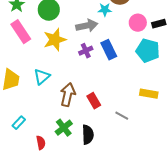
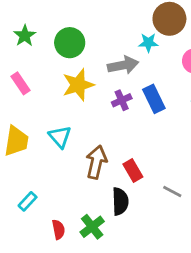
pink rectangle: (21, 32) -> (21, 83), moved, size x0.7
cyan triangle: (42, 77) -> (60, 137), turned -30
green cross: (64, 128) -> (92, 227), moved
black semicircle: (88, 135) -> (120, 201), moved

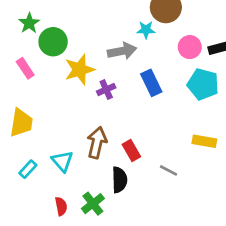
green circle: (70, 43) -> (53, 42), moved
purple cross: (122, 100) -> (106, 90), moved
cyan triangle: (60, 137) -> (62, 161), moved
cyan rectangle: (28, 201) -> (28, 169), moved

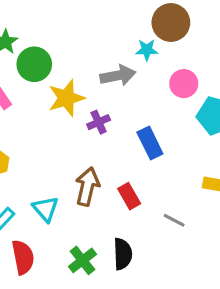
pink circle: (190, 47) -> (184, 84), moved
blue rectangle: (151, 83) -> (150, 143), moved
black semicircle: (119, 180) -> (123, 254), moved
red semicircle: (61, 206) -> (23, 257), moved, size x1.5

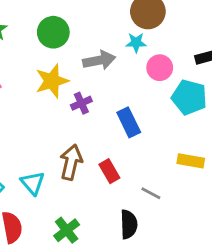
cyan star: (147, 50) -> (136, 43), moved
green circle: (34, 64) -> (53, 32), moved
black semicircle: (123, 254) -> (129, 224), moved

